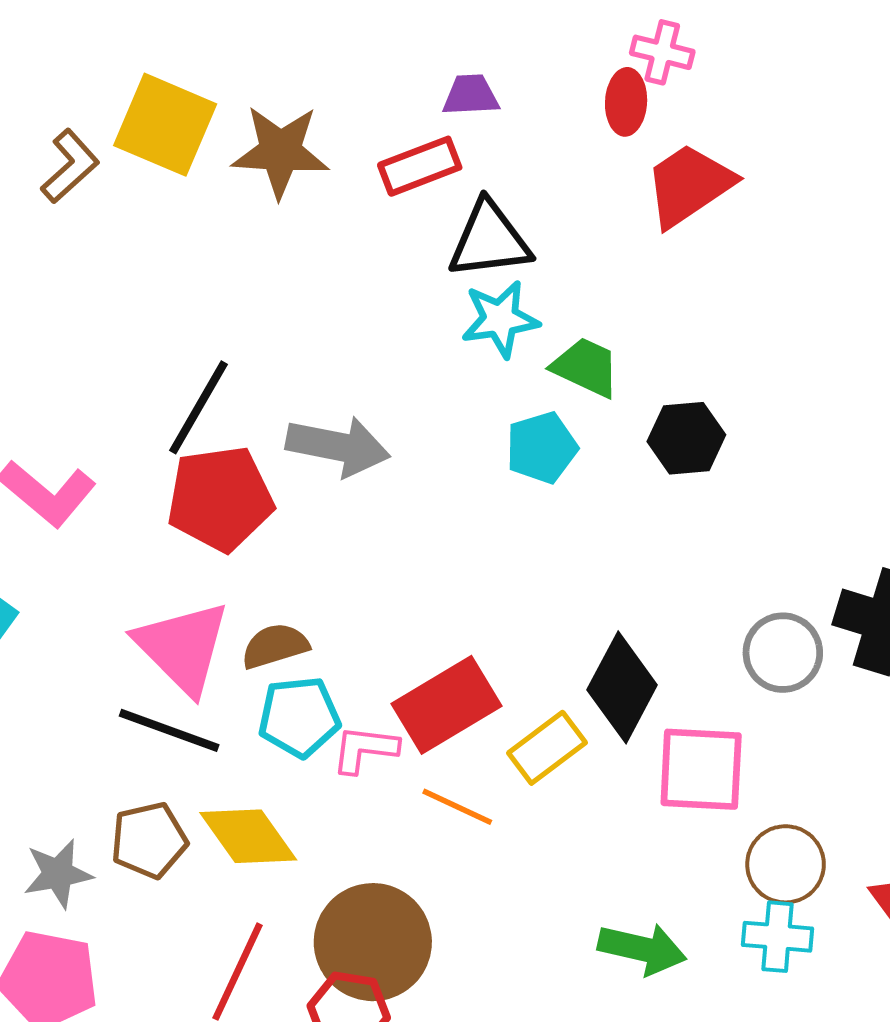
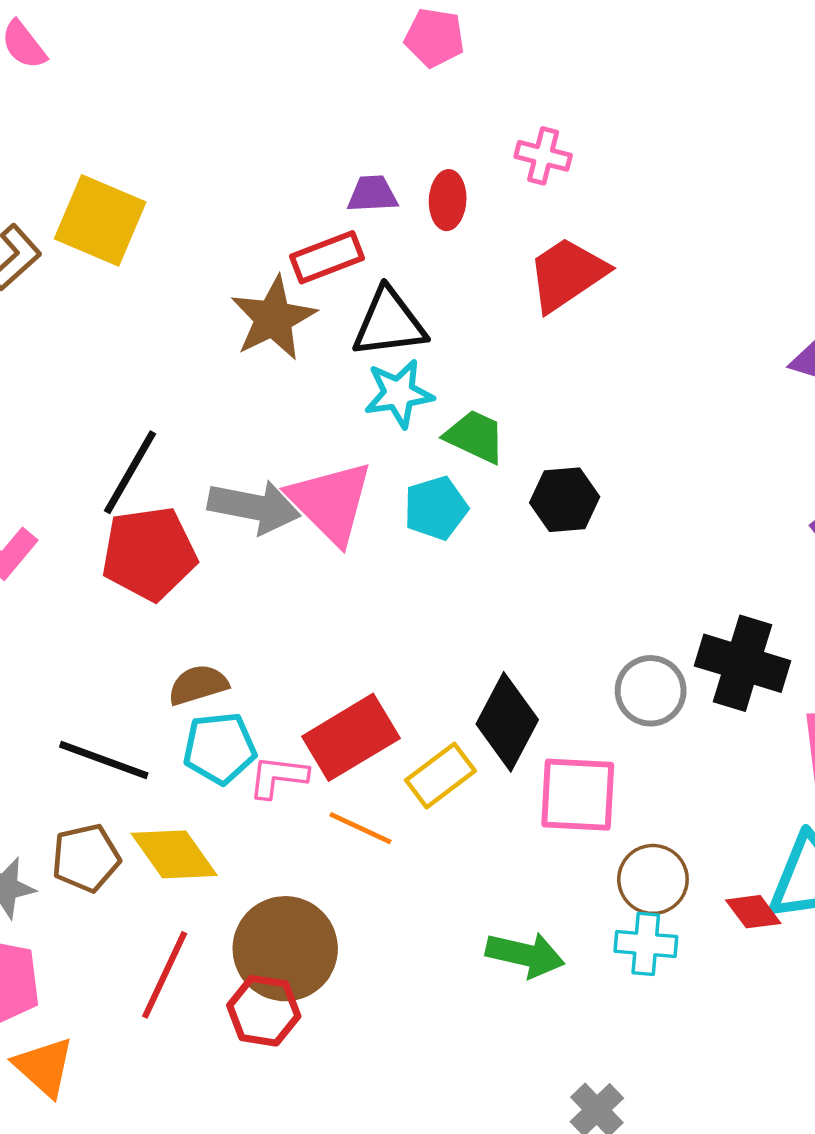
red ellipse: (626, 102) -> (448, 200), moved
brown star: (280, 151) -> (273, 318), moved, turned -30
pink triangle: (183, 647) -> (331, 502), moved

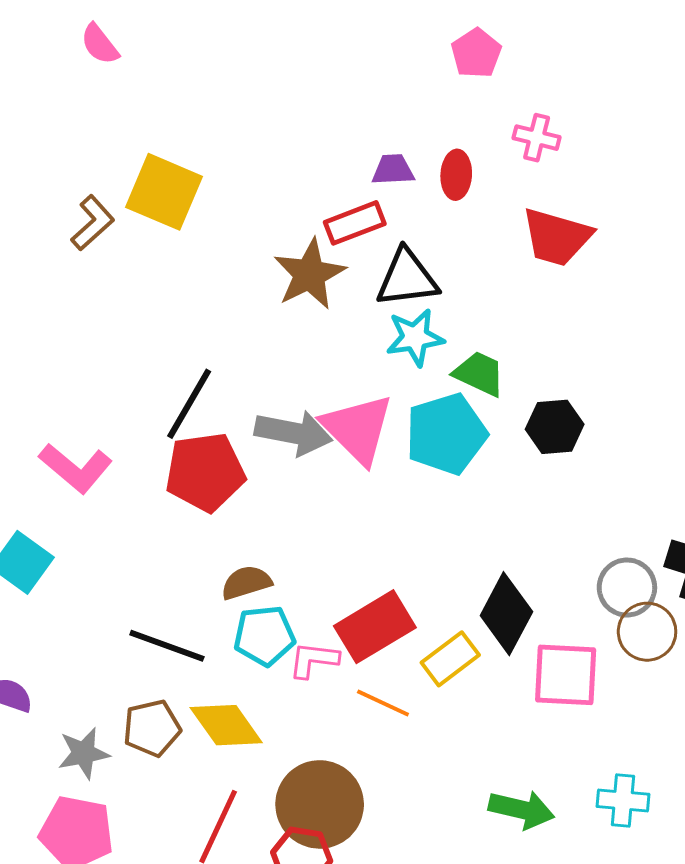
pink pentagon: (434, 38) -> (476, 53), moved, turned 30
red trapezoid: (567, 274) -> (557, 237), turned -130
cyan pentagon: (436, 508) -> (446, 434), size x1.5
brown circle: (653, 879) -> (647, 632), moved

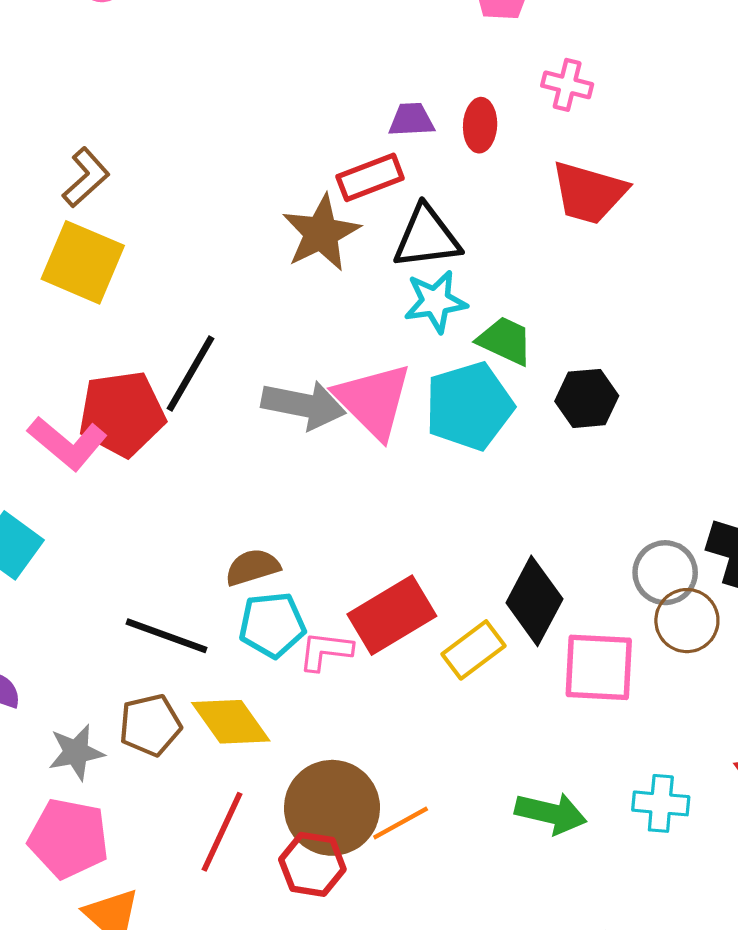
yellow square: (164, 192) -> (83, 262), moved
red pentagon: (205, 472) -> (122, 414), moved
orange line: (383, 703) -> (401, 823), moved, turned -54

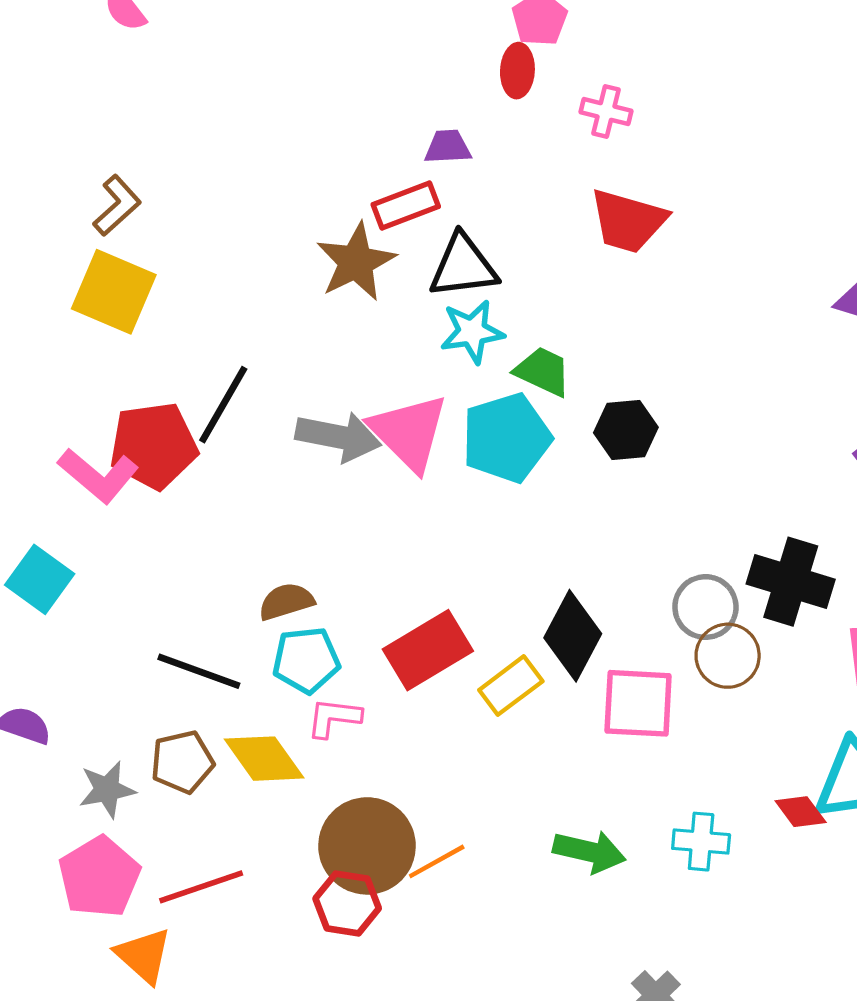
red ellipse: (480, 125) -> (517, 71), moved
pink L-shape: (325, 651) -> (334, 718), moved
red line: (222, 832) -> (201, 887), moved, turned 46
pink pentagon: (69, 838) -> (99, 877), turned 30

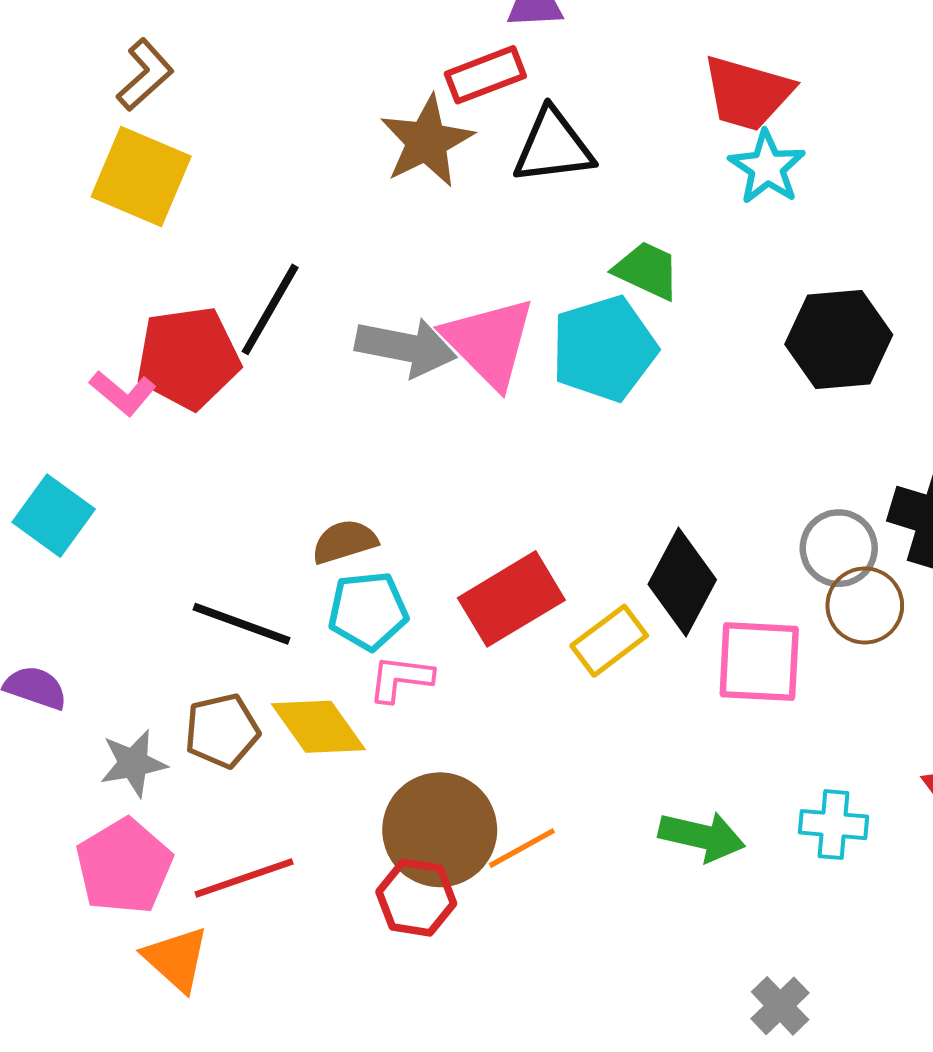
cyan star: (472, 332) -> (767, 167), moved, turned -30
black hexagon: (626, 430) -> (839, 339), moved, size x1.4
pink L-shape: (98, 475) -> (123, 393), size x0.7

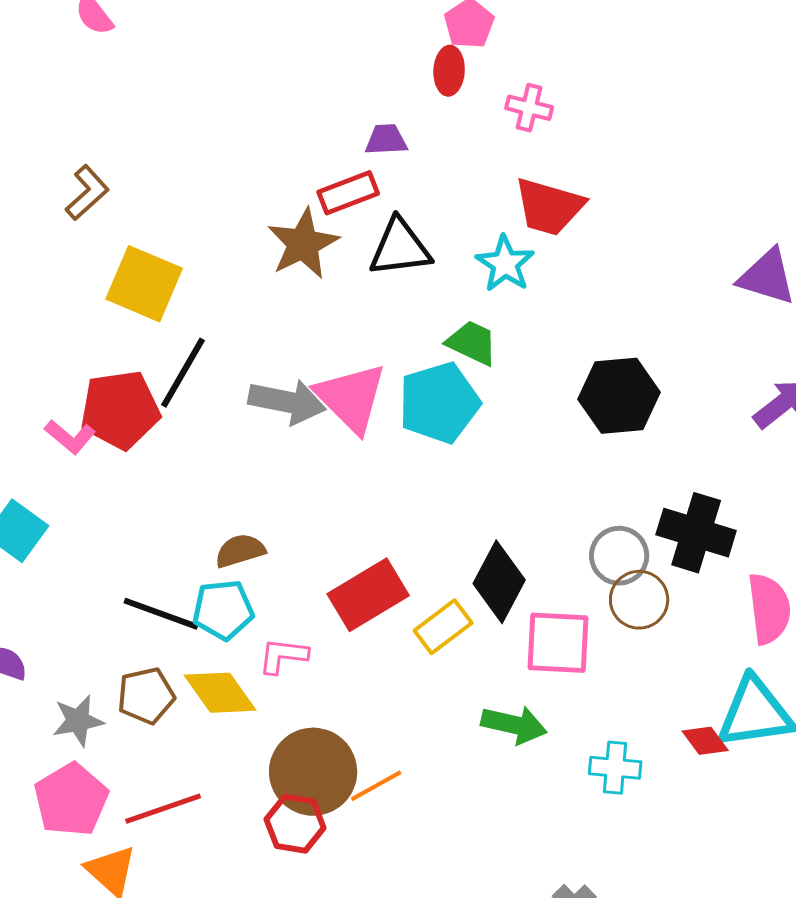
cyan star: (767, 167) -> (505, 264), moved
yellow square: (141, 176) -> (144, 284), moved
cyan pentagon: (368, 611) -> (223, 610), moved
green arrow: (702, 836) -> (514, 725), moved

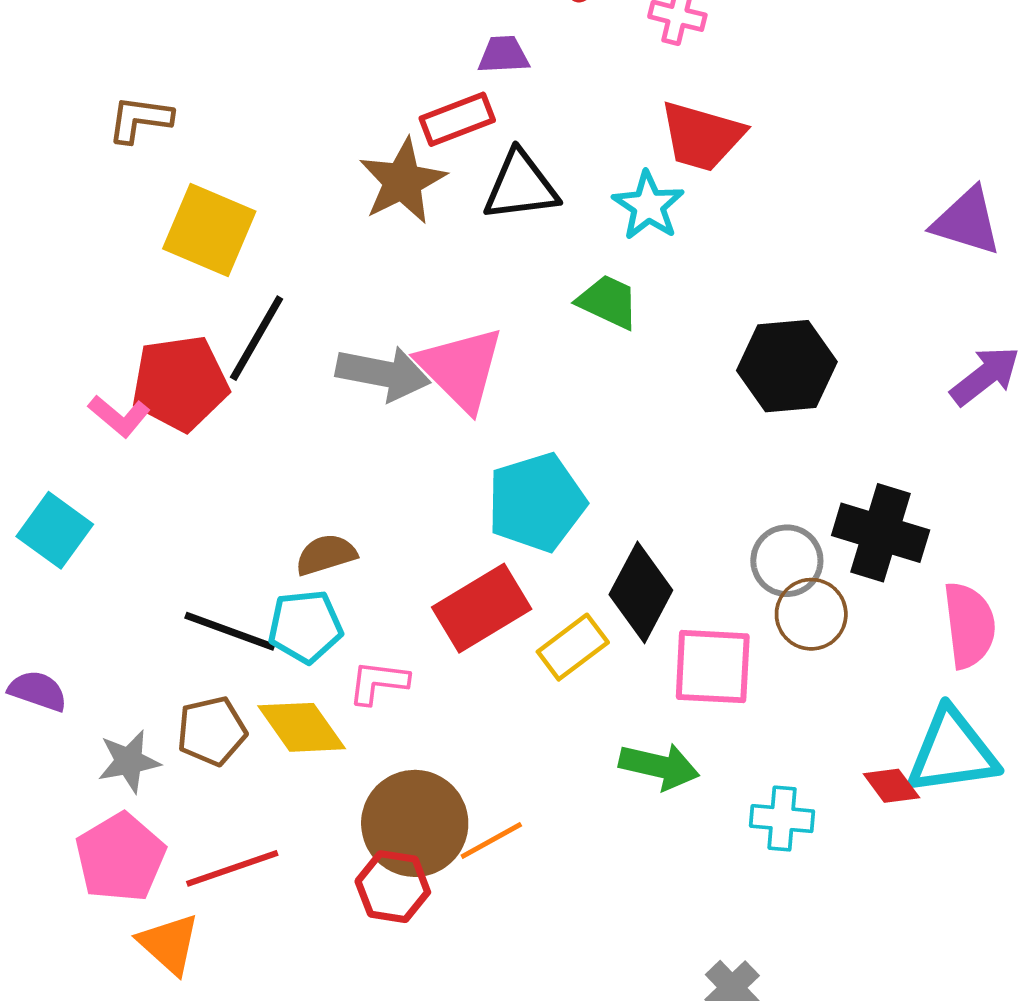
brown L-shape: (87, 193) -> (140, 119), turned -130
cyan pentagon: (439, 403) -> (536, 502), moved

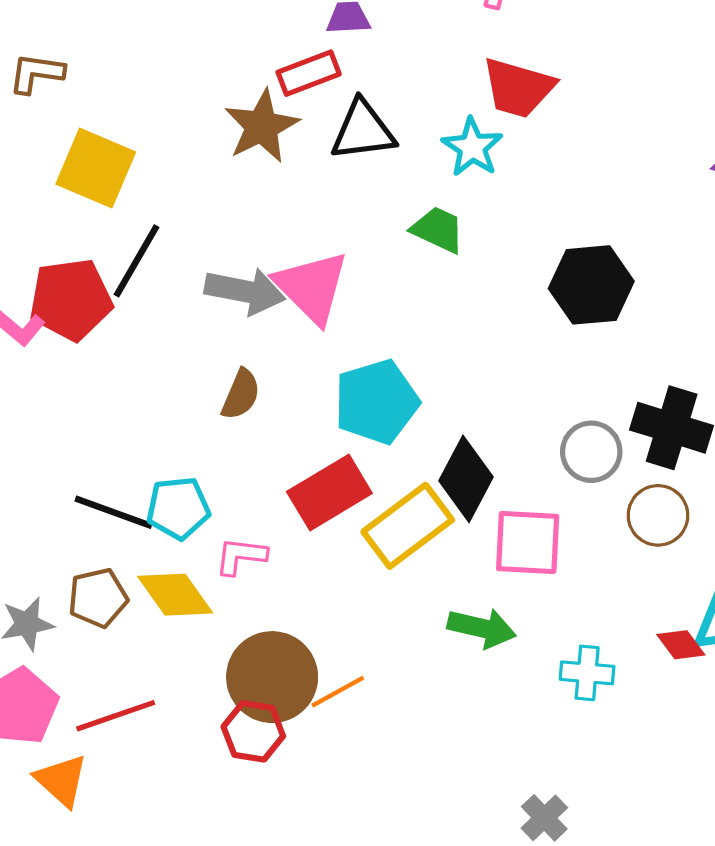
brown semicircle: (326, 555) -> (241, 394), moved, turned 130
brown circle: (811, 614) -> (658, 515), moved
yellow rectangle: (573, 647) -> (408, 526), size x1.5

